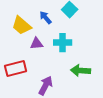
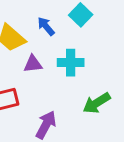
green arrow: (81, 71) -> (97, 103), turned -36

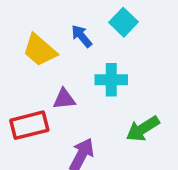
purple triangle: (33, 64) -> (64, 99), moved

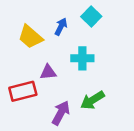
blue arrow: (82, 36) -> (61, 27), turned 66
green arrow: (143, 129) -> (93, 100), moved

